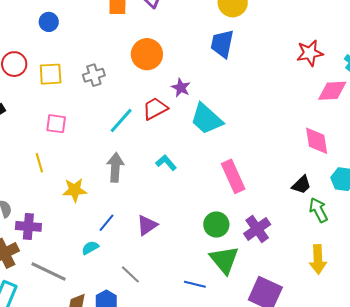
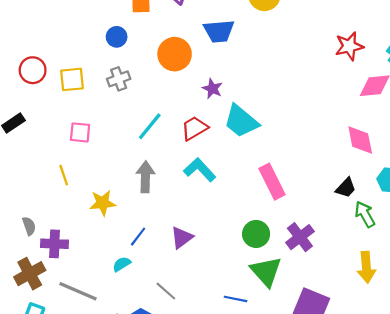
blue circle: (49, 22) -> (117, 37), moved
blue trapezoid: (222, 44) -> (219, 31), moved, turned -104
red trapezoid: (155, 109) -> (194, 128), moved
cyan L-shape: (166, 163) -> (200, 170), size x1.4

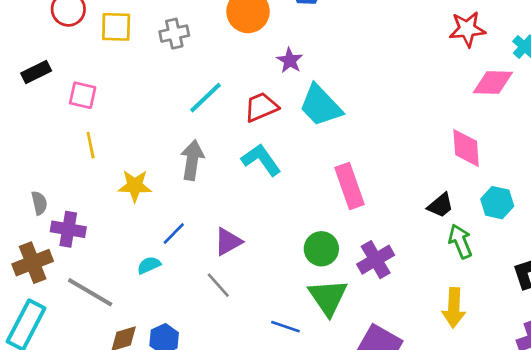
pink square: (80, 132) -> (83, 95), moved
gray line: (166, 291) -> (218, 285), moved

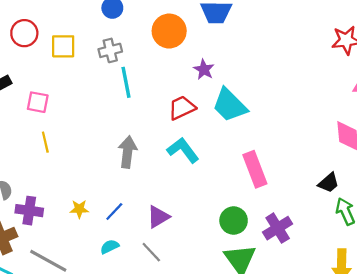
cyan line: (206, 98) -> (126, 82), moved, turned -56
yellow star: (135, 186) -> (79, 209), moved, size x0.7
cyan semicircle: (149, 265) -> (110, 247), moved

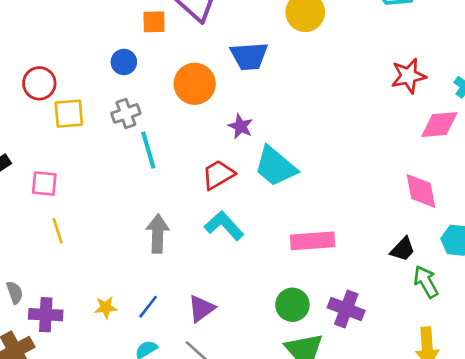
red circle: (24, 33) -> (39, 83), moved
pink rectangle: (255, 169) -> (313, 241), turned -68
purple cross: (278, 228) -> (346, 309), turned -32

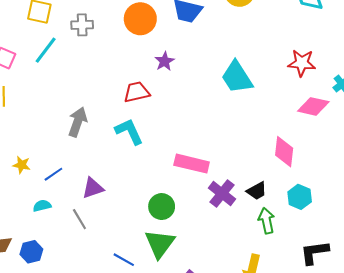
cyan line: (148, 150) -> (46, 50), moved, turned 36
cyan trapezoid: (275, 167) -> (237, 77), moved
purple cross: (346, 309) -> (222, 194), moved

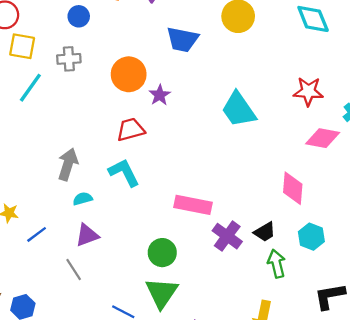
orange circle: (140, 19) -> (129, 74), moved
blue line: (53, 174) -> (37, 234), moved
cyan semicircle: (42, 206) -> (83, 199), moved

